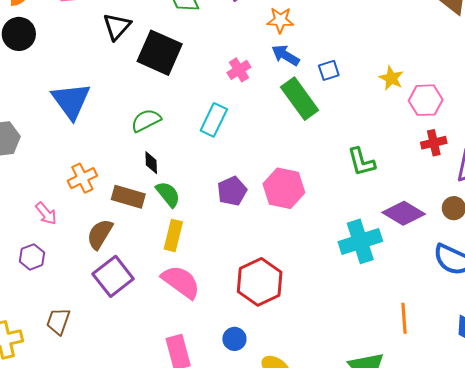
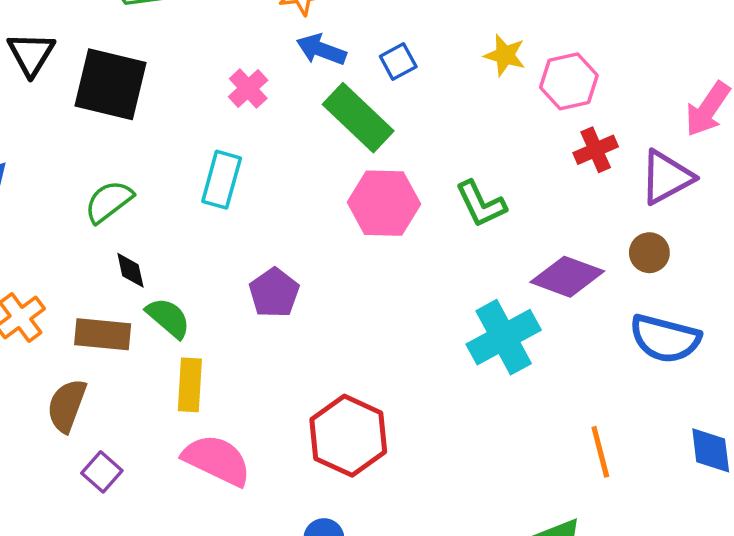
pink hexagon: (284, 188) -> (384, 203), moved
purple square: (113, 276) -> (102, 472), size x0.6

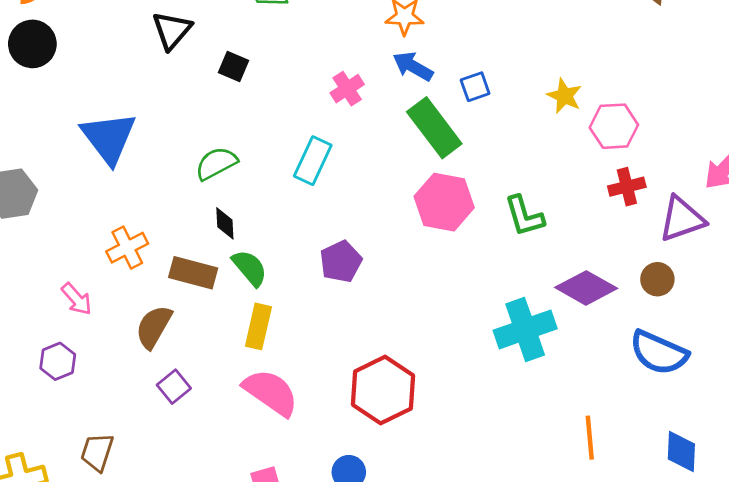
black square: (110, 84) -> (234, 66), size x0.5

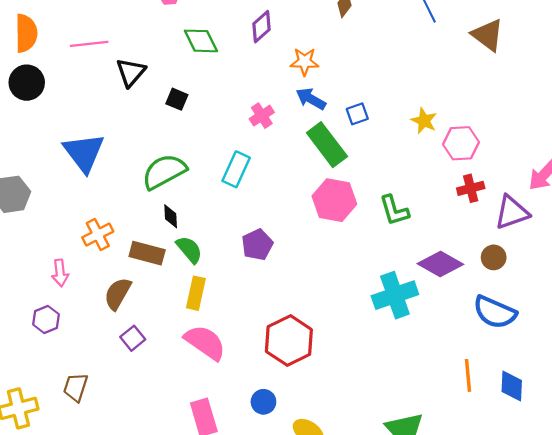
green semicircle: (216, 163) -> (164, 172), size x1.4
pink arrow: (77, 299) -> (60, 273), turned 35
orange line: (590, 438) -> (468, 375), moved

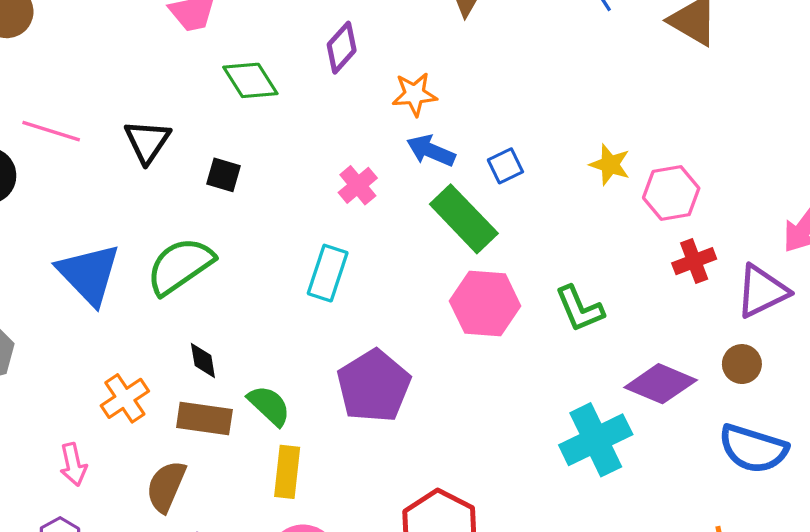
pink line: (89, 44) -> (51, 131), moved, turned 30
green semicircle: (164, 172) -> (180, 266), moved
black diamond: (171, 216) -> (203, 360), moved
purple pentagon: (257, 245) -> (374, 386), size x1.5

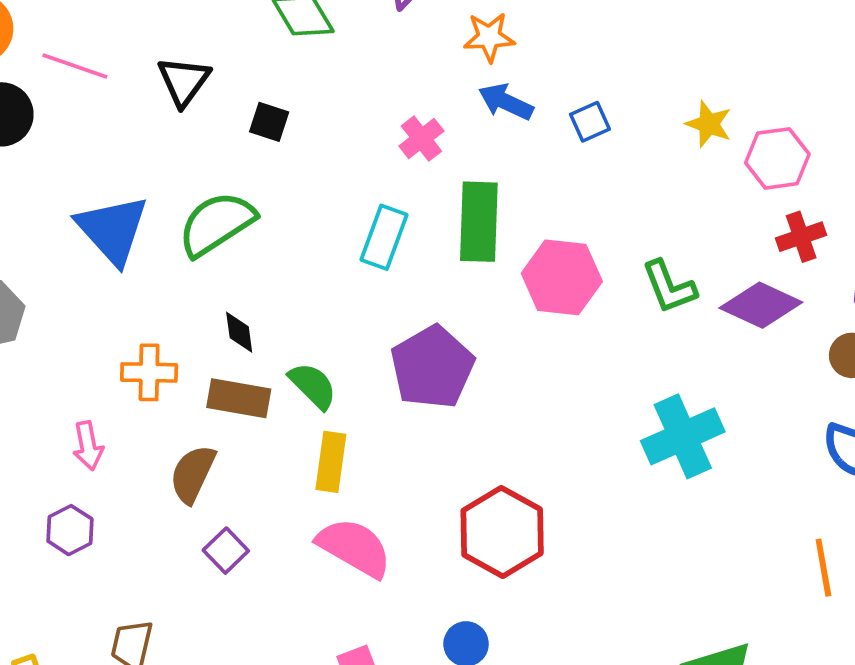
green rectangle: (464, 219) -> (479, 222), moved, turned 44
purple diamond: (661, 384) -> (761, 305), moved
orange cross: (125, 398) -> (149, 372), turned 33

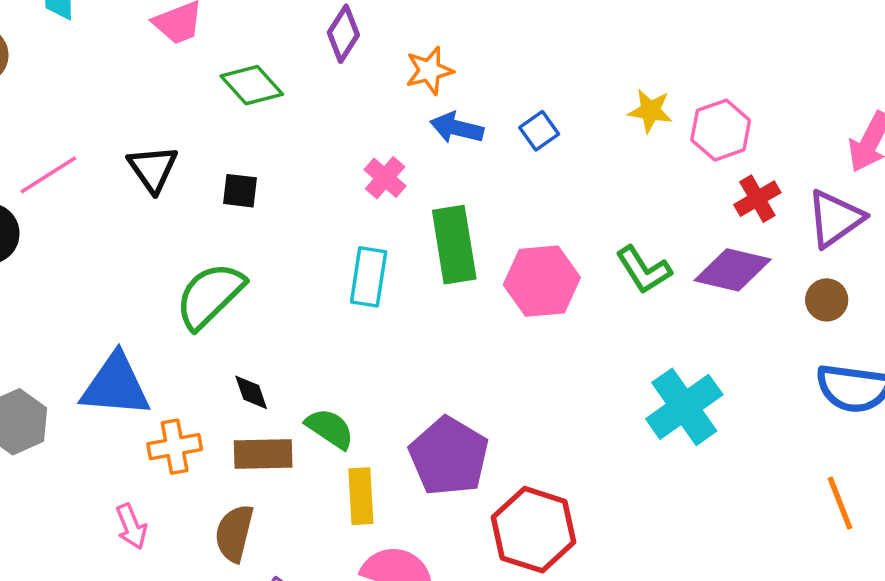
pink line: (75, 66) -> (48, 175), turned -40
blue triangle: (113, 230) -> (116, 385), moved, turned -32
purple pentagon: (432, 367) -> (449, 456), moved

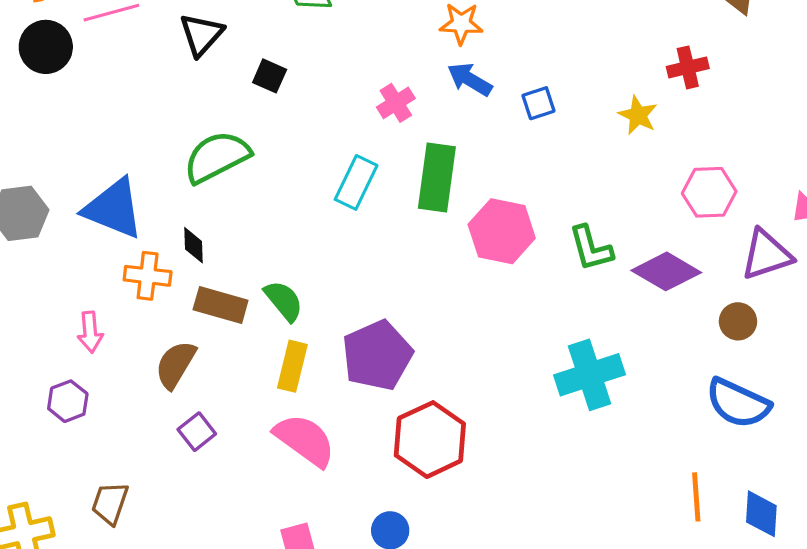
pink hexagon: (721, 130) -> (709, 192), moved
red cross: (757, 199) -> (688, 67), moved
black diamond: (251, 392) -> (193, 245), moved

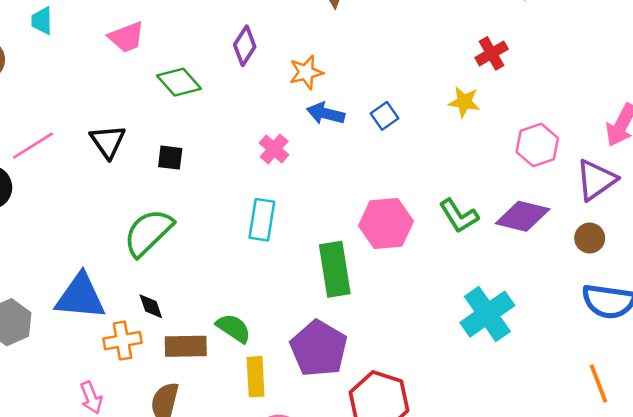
green rectangle: (437, 177) -> (335, 269), moved

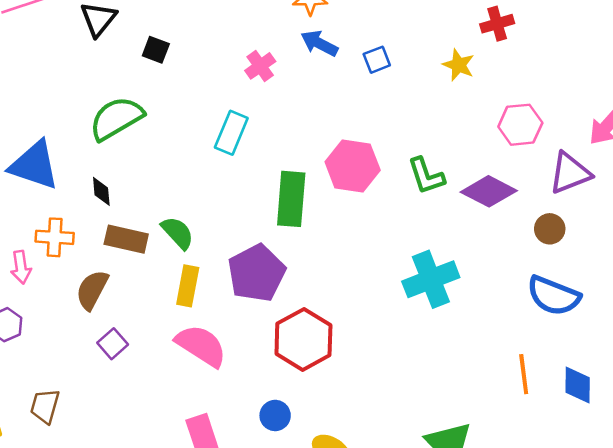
orange cross: (122, 341) -> (55, 237), moved

